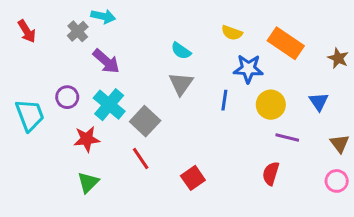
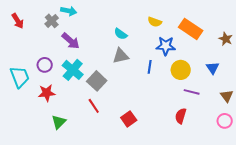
gray triangle: (181, 84) -> (121, 56), turned 42
red star: (87, 139) -> (47, 93), moved

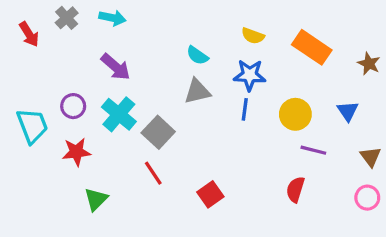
gray cross: (52, 21) -> (67, 18), moved
blue star: (166, 46) -> (250, 75), moved

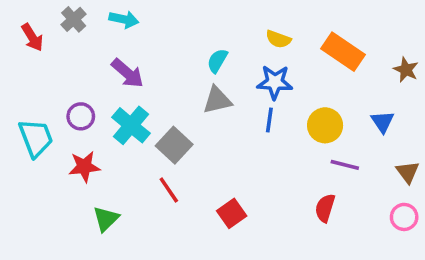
cyan semicircle: (197, 55) -> (217, 61), turned 85

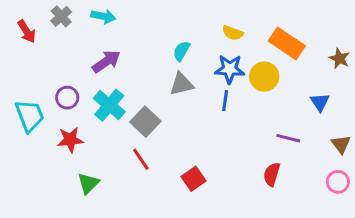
purple arrow: (127, 73) -> (106, 61), turned -76
yellow circle: (325, 125) -> (264, 77), moved

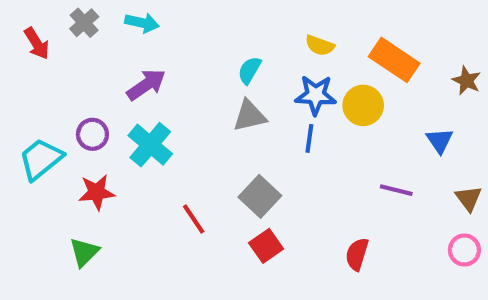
cyan trapezoid: (30, 116) -> (41, 159), turned -108
gray square: (145, 122) -> (260, 196), moved
red semicircle: (272, 174) -> (357, 254), moved
green triangle: (88, 183) -> (84, 252), moved

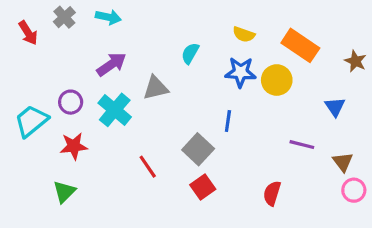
gray triangle: (249, 116) -> (156, 88), moved
blue line: (309, 138) -> (228, 121), moved
brown triangle: (469, 198) -> (343, 162), moved

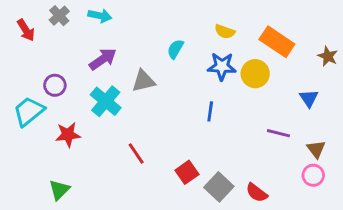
purple circle: (71, 102) -> (55, 85), moved
gray square: (198, 149) -> (219, 187), moved
pink circle: (354, 190) -> (313, 175), moved
green triangle: (64, 192) -> (59, 190), moved
red semicircle: (272, 193) -> (257, 193), moved, turned -70

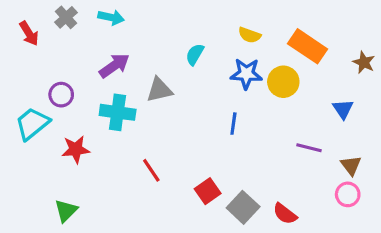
cyan cross: (106, 101) -> (118, 112), turned -32

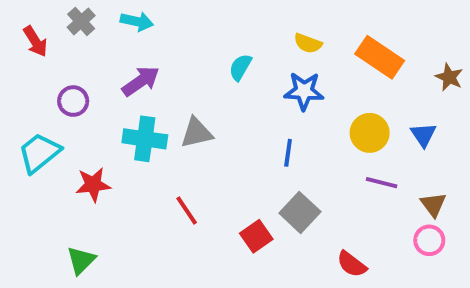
yellow circle: (283, 82) -> (370, 133), moved
gray triangle: (159, 90) -> (197, 133), moved
purple circle: (61, 95) -> (73, 101), moved
gray square: (243, 207) -> (300, 212), moved

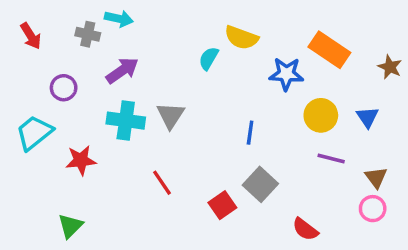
gray cross: (81, 21) -> (88, 34), moved, turned -35
yellow semicircle: (308, 43) -> (241, 38), moved, size x1.4
blue star: (304, 91) -> (286, 74), moved
gray triangle: (197, 133) -> (171, 115), turned -44

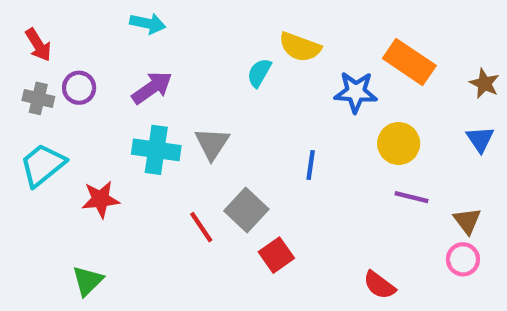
gray cross: (88, 34) -> (38, 98), moved
purple circle: (64, 88) -> (79, 88), moved
blue triangle: (367, 117) -> (480, 139), moved
gray square: (260, 184) -> (246, 210), moved

